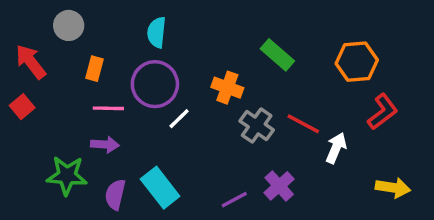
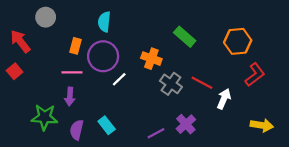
orange rectangle: (95, 69) -> (76, 46), moved
purple arrow: (105, 145) -> (70, 96), turned 90
cyan rectangle: (160, 188) -> (107, 125), size x0.7

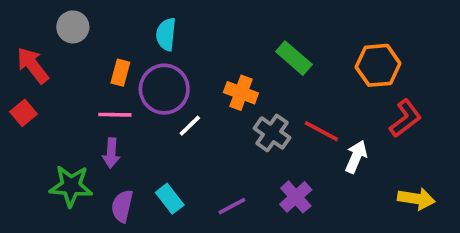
purple line: (156, 133) -> (232, 206), moved

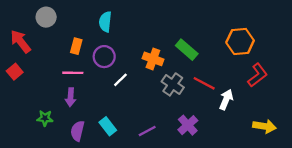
green rectangle: (294, 58) -> (187, 50), moved
purple circle: (164, 89) -> (104, 57), size x0.7
green star: (71, 186) -> (45, 118), size x0.6

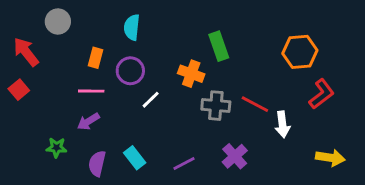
green rectangle: (187, 50) -> (219, 46), moved, turned 30
gray cross: (173, 84) -> (216, 106), turned -30
purple arrow: (70, 97) -> (88, 121), turned 54
white arrow: (226, 100) -> (282, 124), turned 150

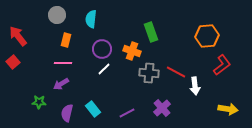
gray circle: (58, 21) -> (57, 15), moved
purple circle: (130, 71) -> (102, 49), moved

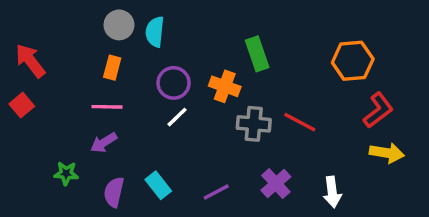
gray circle: (57, 15) -> (119, 25), moved
white arrow: (195, 86) -> (332, 192), moved
yellow arrow: (228, 109) -> (387, 153), moved

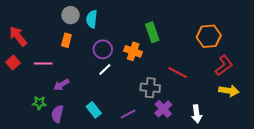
pink line: (107, 107) -> (43, 63), moved
gray cross: (254, 124) -> (150, 88), moved
purple semicircle: (114, 192) -> (57, 114), moved

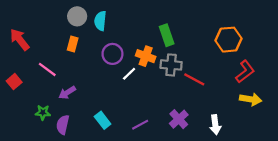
red square: (13, 62) -> (14, 82), moved
pink line: (43, 63) -> (47, 69), turned 36
white line: (105, 70) -> (129, 74), moved
gray cross: (150, 88) -> (171, 65), moved

